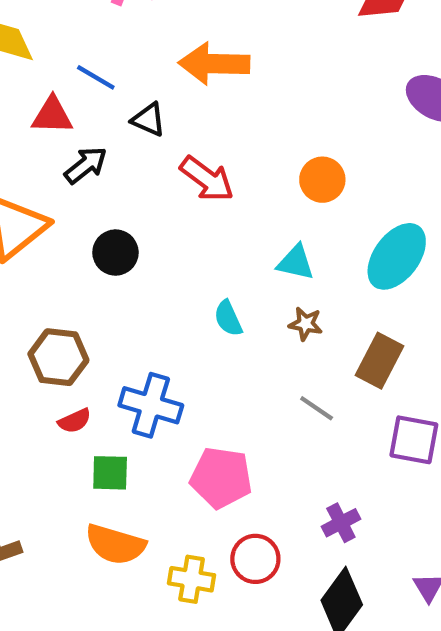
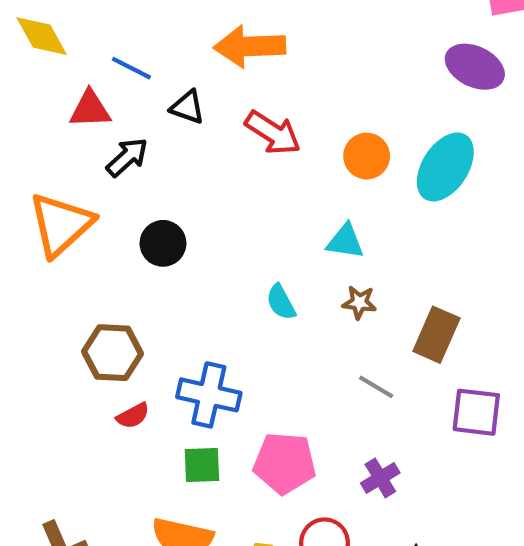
red arrow: (207, 179) -> (273, 133), moved
cyan ellipse: (397, 256) -> (445, 167), moved
green square: (110, 473) -> (202, 465), moved
purple cross: (341, 523) -> (380, 478), moved

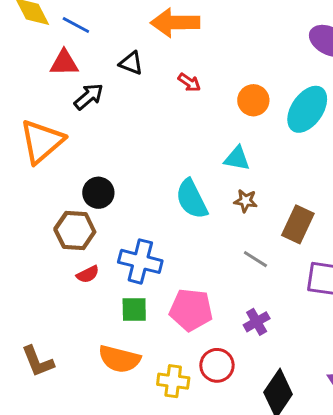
blue line: (131, 68) -> (76, 25), moved
red arrow: (273, 133) -> (189, 82), size x0.6
black circle: (163, 243) -> (98, 193), moved
cyan semicircle: (281, 302) -> (192, 199), size x1.6

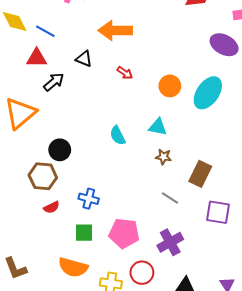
cyan semicircle: (192, 199) -> (118, 135), moved, size x0.7
blue cross: (140, 261) -> (89, 199), size x0.7
purple cross: (257, 322) -> (170, 242), size x1.4

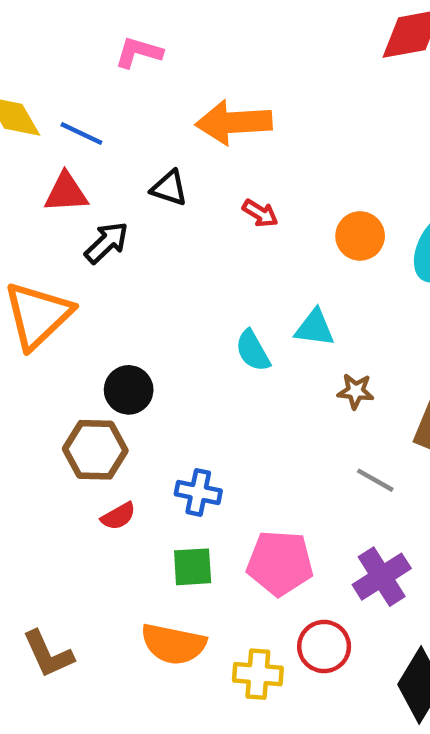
cyan triangle: (158, 127) -> (315, 328), moved

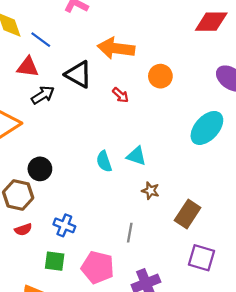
black triangle: (169, 188) -> (79, 74), size x1.5
orange circle: (360, 236) -> (160, 76), moved
gray line: (375, 480) -> (130, 233), moved, turned 60

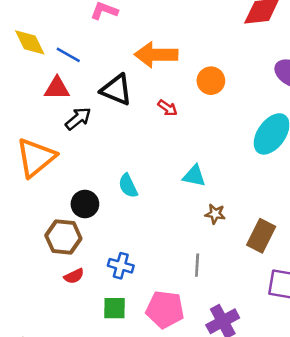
cyan semicircle: (104, 161) -> (128, 186), moved

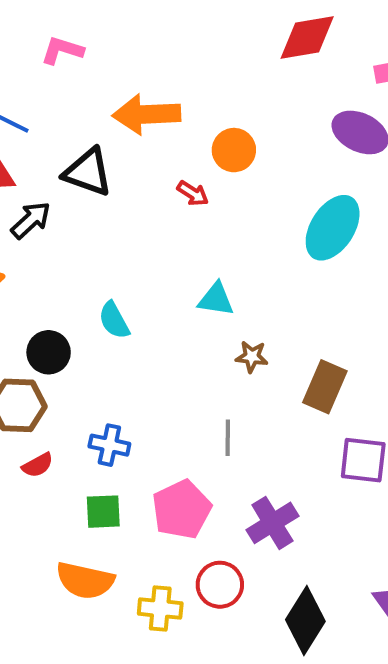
red arrow: (168, 108) -> (193, 193), moved
pink pentagon: (165, 309) -> (182, 509), turned -30

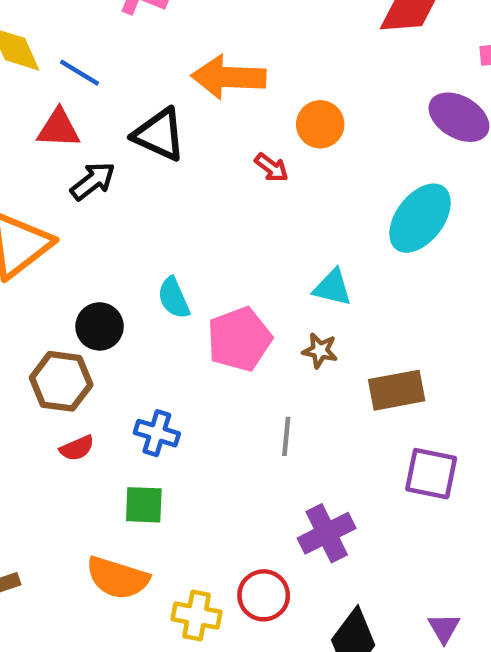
cyan triangle: (216, 299) -> (332, 288), moved
brown rectangle: (325, 387) -> (397, 390), turned 51
pink pentagon: (182, 509) -> (239, 339), moved

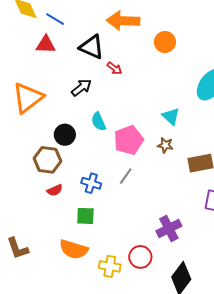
red arrow: (271, 168) -> (114, 68), moved
black arrow: (93, 181) -> (81, 88), moved
cyan triangle: (332, 288) -> (171, 116), turned 30
gray line: (286, 436) -> (126, 176), moved, turned 30

